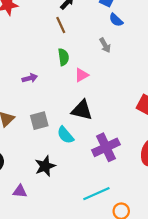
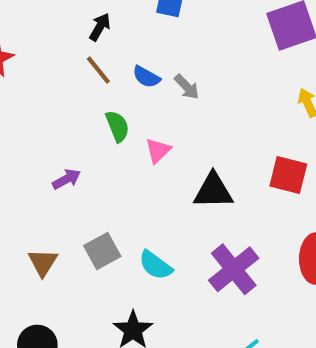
blue semicircle: (116, 20) -> (146, 77), moved
black triangle: (82, 110) -> (213, 191), moved

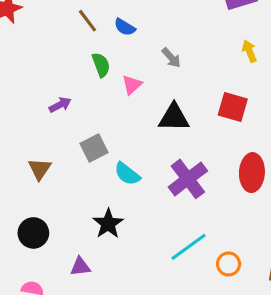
gray arrow: (187, 87) -> (171, 58), moved
gray square: (102, 251) -> (94, 148), moved

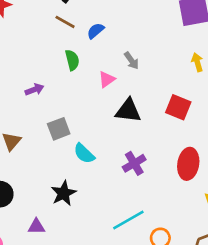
brown line: (88, 21) -> (65, 22), turned -30
blue semicircle: (125, 27) -> (96, 31), turned 102
pink triangle: (132, 85) -> (107, 79), moved
purple cross: (188, 179) -> (134, 163), size x0.7

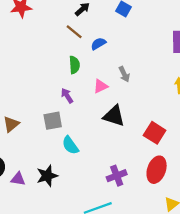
purple arrow: (34, 90) -> (67, 96), moved, turned -112
red square: (178, 107) -> (155, 133), moved
purple cross: (134, 163) -> (117, 176), moved
purple triangle: (36, 227) -> (18, 179), moved

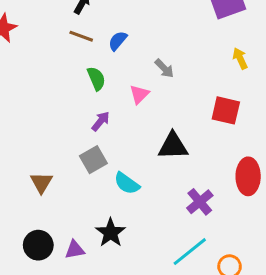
purple arrow: (67, 96) -> (101, 121), turned 91
black triangle: (114, 116) -> (173, 146), moved
red square: (155, 133) -> (226, 110), moved

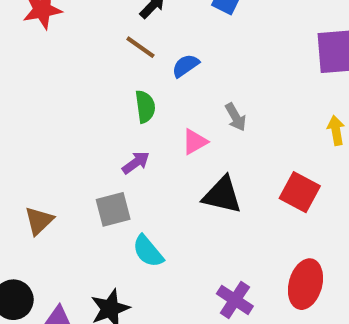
black triangle: (173, 146) -> (222, 195), moved
purple cross: (200, 202) -> (235, 300), turned -32

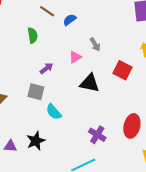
green semicircle: (145, 107) -> (33, 35), moved
red square: (300, 192) -> (122, 70), moved
gray square: (113, 209) -> (36, 92), turned 30

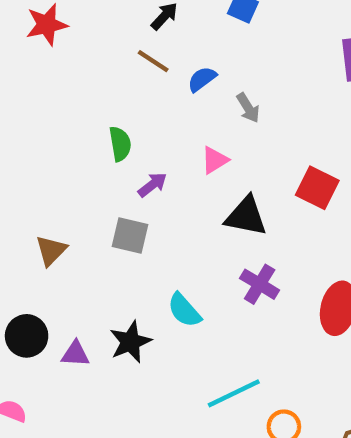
green semicircle: (33, 35) -> (120, 144), moved
gray arrow: (95, 44) -> (248, 108), moved
cyan semicircle: (54, 112) -> (184, 310), moved
purple cross: (97, 135) -> (260, 284), moved

